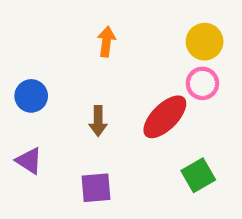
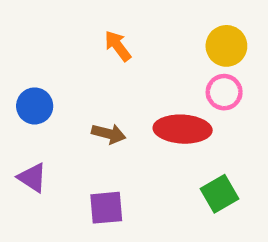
orange arrow: (106, 42) -> (118, 46), turned -44
red ellipse: (165, 117) -> (183, 129), turned 48
brown arrow: (98, 121) -> (109, 134), turned -76

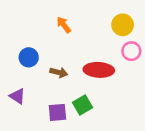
pink circle: (224, 92) -> (131, 51), moved
blue circle: (35, 106) -> (29, 57), moved
green square: (219, 194) -> (83, 105), moved

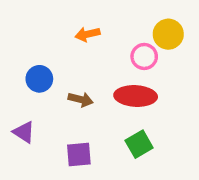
orange arrow: (64, 25) -> (87, 34), turned -66
pink circle: (131, 51) -> (144, 56), moved
green square: (83, 105) -> (139, 144), moved

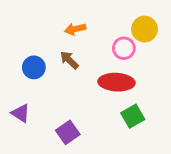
brown arrow: (81, 99) -> (69, 60), moved, turned -150
green square: (139, 144) -> (133, 116), moved
purple square: (79, 154) -> (68, 132), turned -30

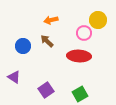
green square: (133, 116) -> (80, 94), moved

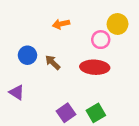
brown arrow: (47, 41) -> (53, 62), moved
purple square: (46, 90) -> (66, 113), moved

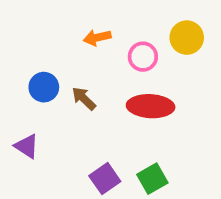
pink circle: (101, 40) -> (143, 57), moved

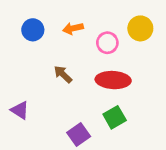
blue circle: (44, 87) -> (33, 30), moved
green square: (152, 179) -> (115, 117), moved

